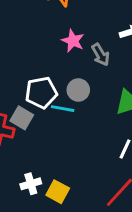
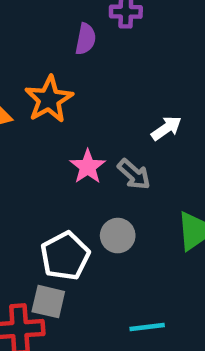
pink star: (73, 41) -> (88, 167), turned 30
cyan line: (63, 109) -> (147, 327), moved

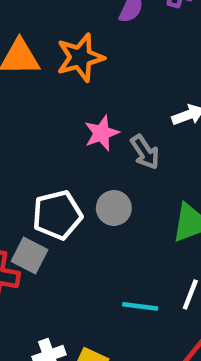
cyan line: (147, 327) -> (140, 306), moved

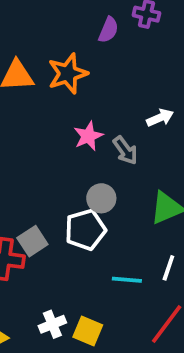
white pentagon: (57, 215) -> (85, 230), moved
gray square: (30, 255) -> (32, 241), turned 32

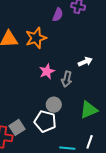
gray arrow: (125, 150) -> (67, 79), turned 49
white pentagon: (85, 230) -> (45, 121), turned 30

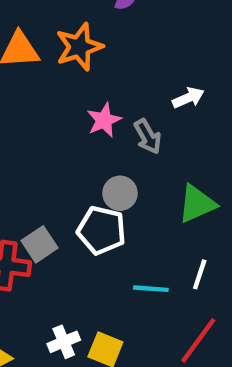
gray arrow: (67, 79) -> (148, 137), turned -42

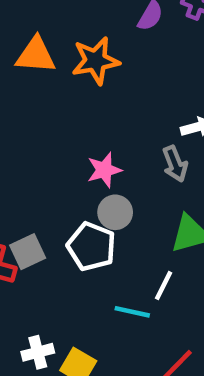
pink star: (104, 120) -> (104, 170), moved
gray arrow: (148, 137) -> (175, 164), moved
white line: (200, 274) -> (164, 286), moved

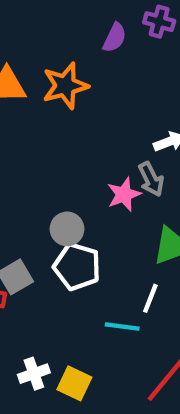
pink star: (104, 170) -> (124, 194), moved
gray circle: (115, 212) -> (67, 229), moved

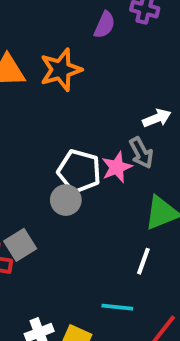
white pentagon: (77, 267) -> (79, 171), moved
cyan line: (122, 326) -> (117, 307), moved

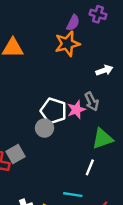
orange star: (61, 70) -> (67, 44), moved
white arrow: (157, 118) -> (104, 70), moved

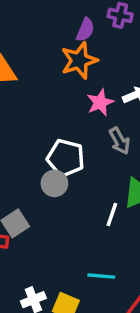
pink star: (76, 110) -> (100, 102), moved
white line: (90, 167) -> (112, 215), moved

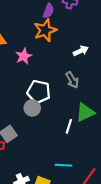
pink star: (100, 102) -> (24, 56), moved

